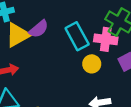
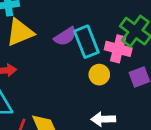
purple semicircle: (39, 29) -> (65, 36), moved

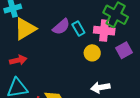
cyan rectangle: (86, 42) -> (78, 28), size x0.6

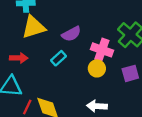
cyan rectangle: (78, 28) -> (59, 58), moved, turned 64
pink cross: (104, 31) -> (102, 50), moved

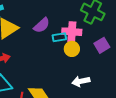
cyan rectangle: (59, 58) -> (59, 37), moved, turned 48

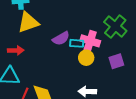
purple semicircle: (42, 25) -> (61, 38), moved

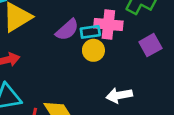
yellow circle: (86, 58) -> (93, 50), moved

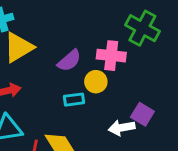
cyan rectangle: (90, 32) -> (74, 100), moved
purple square: (150, 45) -> (142, 114), moved, turned -30

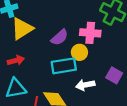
cyan rectangle: (74, 100) -> (64, 66), size x1.6
white arrow: (122, 128) -> (85, 85), moved

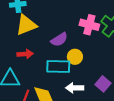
pink cross: (90, 33) -> (89, 25), moved
red arrow: (16, 60) -> (25, 54), moved

